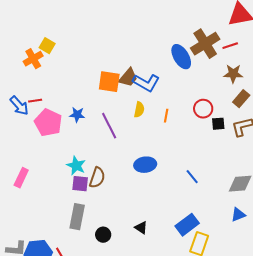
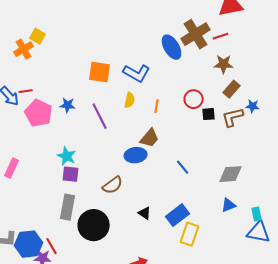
brown trapezoid: (128, 78) -> (150, 138), moved
brown semicircle: (97, 178) -> (113, 185), moved, turned 35
black triangle: (141, 228) -> (145, 213), moved
black circle: (103, 235) -> (94, 225), size x2.0

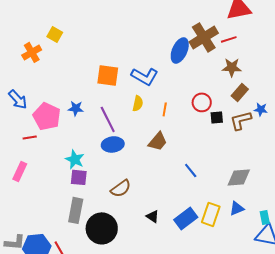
yellow square: (38, 36) -> (55, 34), moved
blue ellipse: (172, 47) -> (180, 50), turned 55
red line: (26, 91) -> (30, 137), moved
blue ellipse: (136, 155) -> (113, 144), moved
yellow rectangle: (190, 234) -> (211, 214), moved

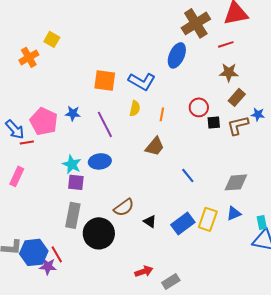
brown cross: (204, 37) -> (196, 23), moved
blue arrow: (18, 99) -> (15, 129), moved
blue ellipse: (113, 144) -> (100, 161), moved
brown semicircle: (121, 188) -> (124, 207), moved

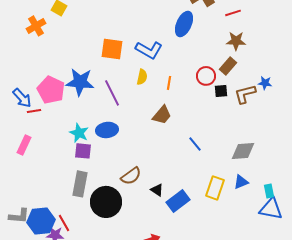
brown rectangle: (237, 97) -> (228, 66), moved
blue star: (73, 113) -> (80, 82), size x1.8
blue rectangle: (183, 223) -> (178, 201), moved

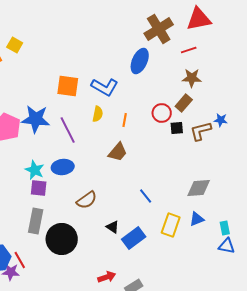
blue line: (195, 144) -> (146, 196), moved
brown semicircle: (131, 176) -> (87, 200), moved
blue triangle: (271, 209) -> (227, 246), size x0.7

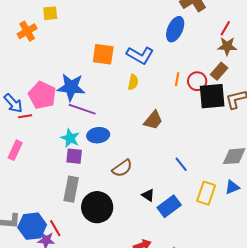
yellow square: (15, 45) -> (50, 13), turned -35
red line: (189, 50) -> (225, 28), moved, turned -42
orange line: (125, 120) -> (177, 79), moved
black square: (177, 128) -> (212, 96), size x2.0
purple line: (68, 130) -> (82, 109), moved, turned -44

